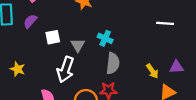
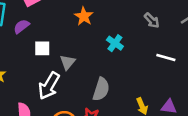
cyan cross: (105, 38) -> (115, 43), moved

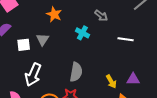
gray arrow: (152, 20) -> (101, 16), moved
gray triangle: (68, 62) -> (43, 40), moved

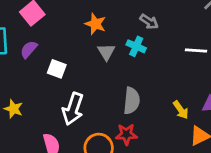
gray arrow: (101, 16) -> (149, 22), moved
gray triangle: (43, 40) -> (106, 52), moved
white square: (24, 45) -> (57, 69), turned 32

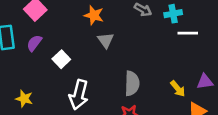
cyan cross: (136, 46) -> (173, 14), moved, turned -30
white square: (57, 69) -> (61, 59), turned 30

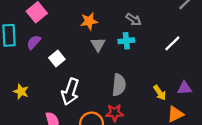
cyan cross: (173, 14) -> (126, 41), moved
orange star: (94, 15) -> (89, 21), turned -30
white line: (188, 33) -> (172, 43), turned -48

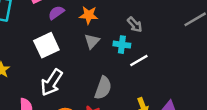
purple semicircle: (34, 42) -> (56, 13), moved
white line: (172, 43) -> (139, 61), moved
white square: (57, 58) -> (46, 45), size x1.5

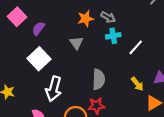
orange star: (89, 15) -> (86, 19), moved
cyan cross: (122, 45) -> (113, 36), moved
white line: (139, 61) -> (136, 47), moved

